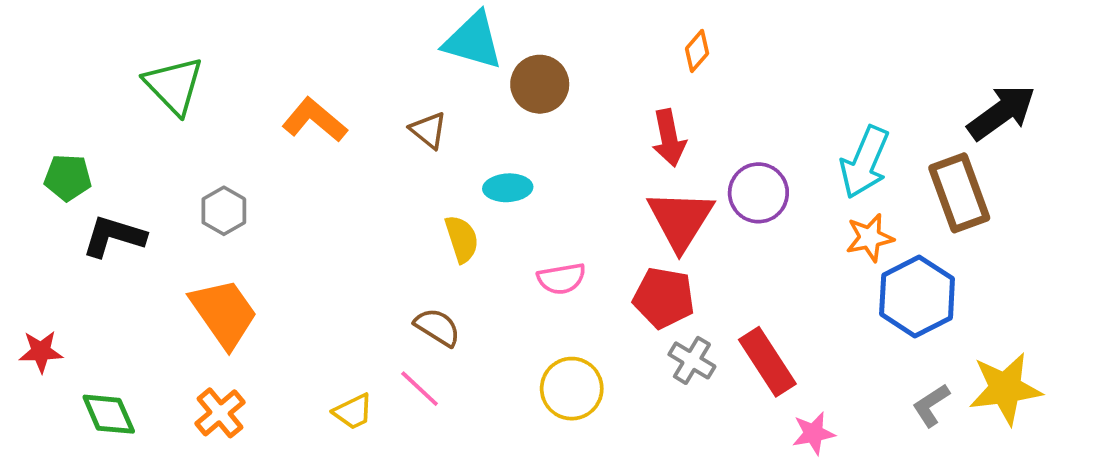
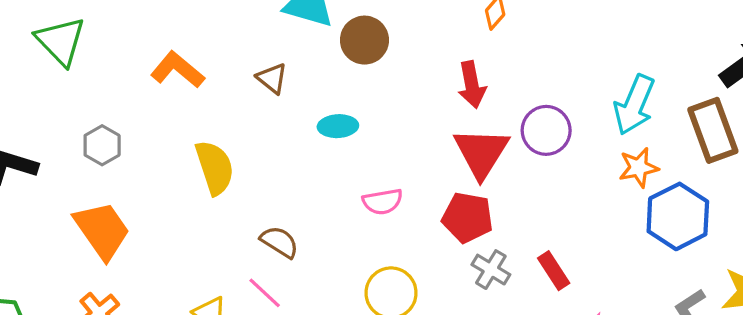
yellow semicircle: (462, 239) -> (215, 168), moved, size x1.4
red rectangle: (767, 362) -> (554, 271), size x0.7

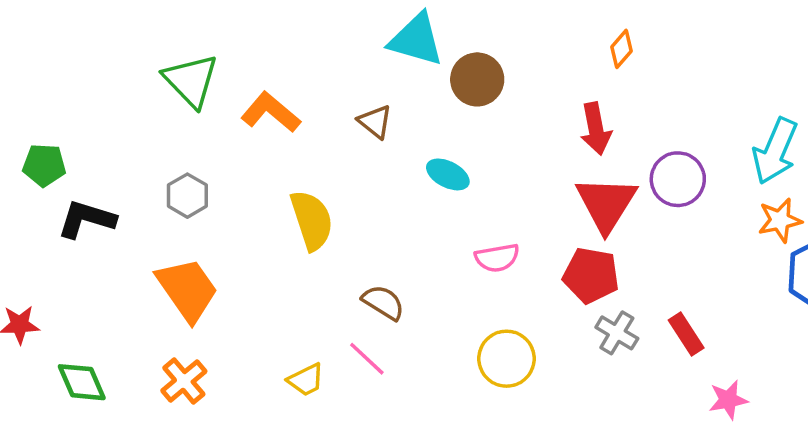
green triangle: (61, 41) -> (191, 81), moved
cyan ellipse: (338, 126) -> (448, 174), turned 30

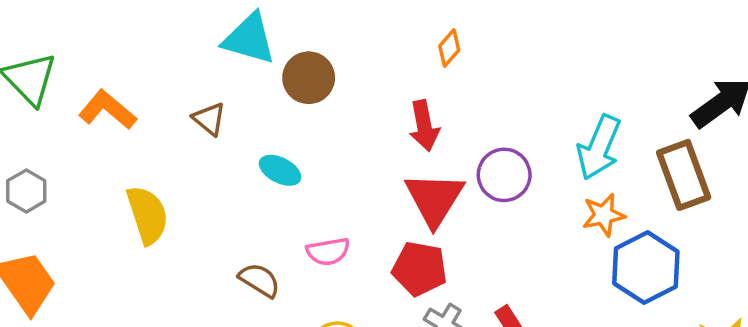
brown semicircle: (383, 302) -> (259, 280), moved

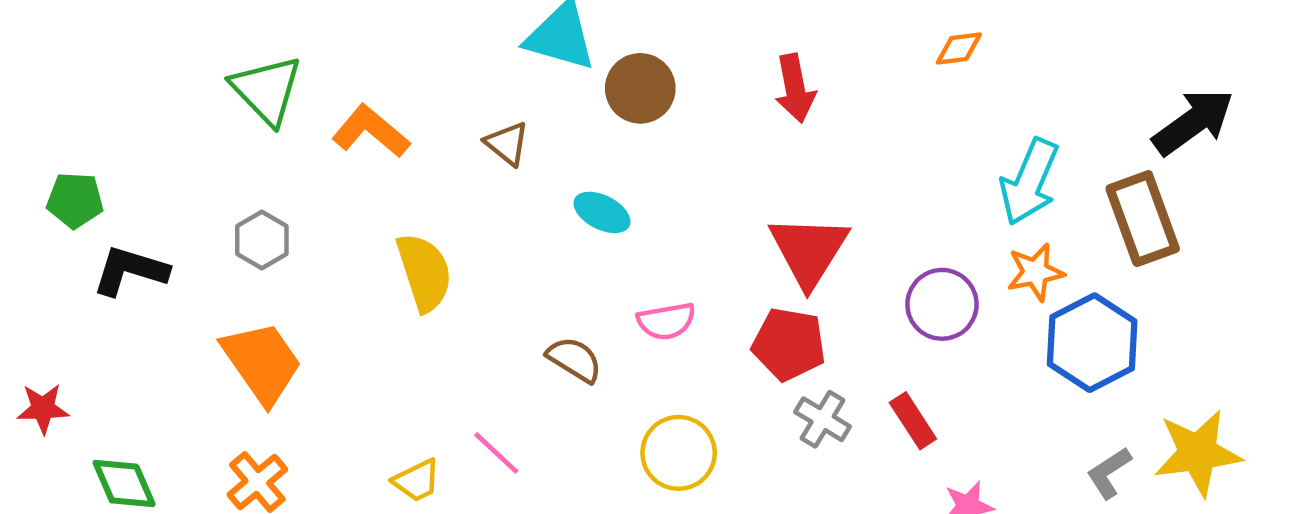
orange diamond: (449, 48) -> (959, 49), moved, turned 42
red arrow: (424, 126) -> (795, 88), moved
purple circle: (504, 175) -> (942, 304), moved

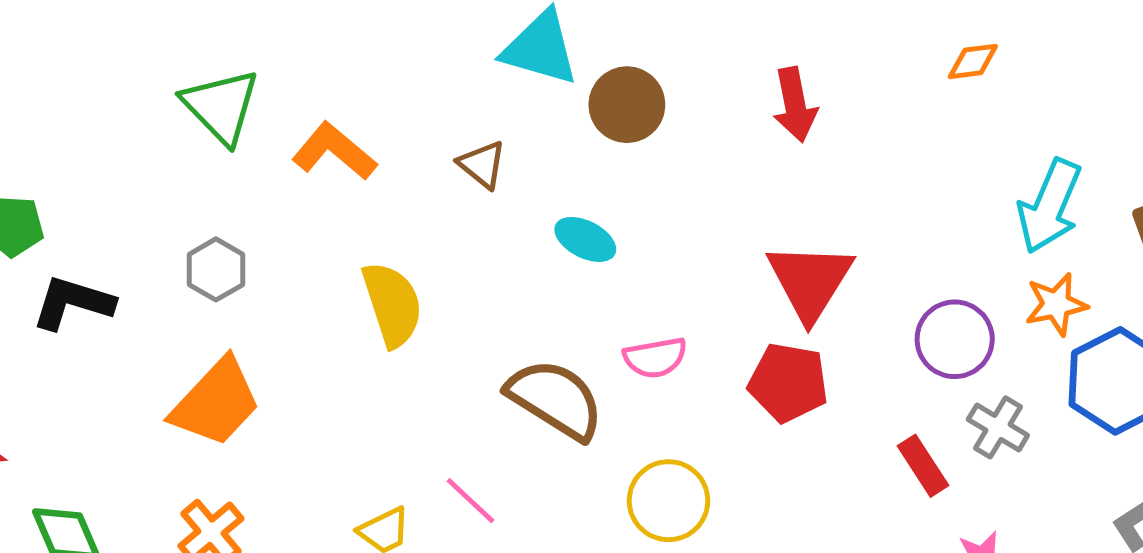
brown semicircle: (574, 359) -> (555, 399), size x1.6
orange trapezoid: (262, 363) -> (216, 402), turned 78
gray cross: (823, 419) -> (998, 427), moved

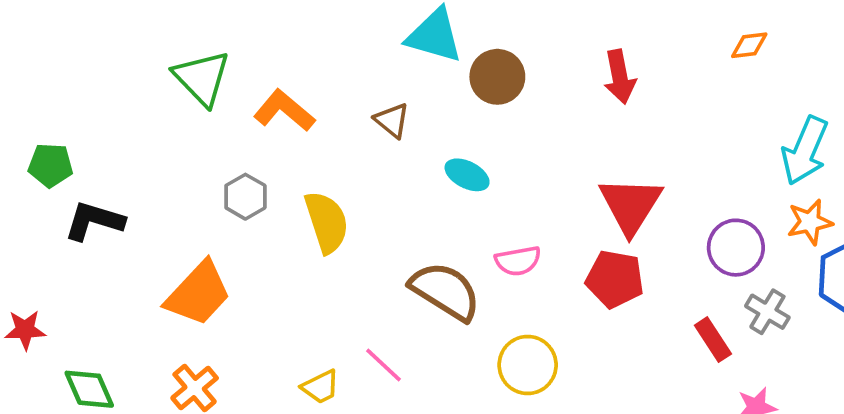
gray hexagon: (216, 269) -> (245, 197), moved

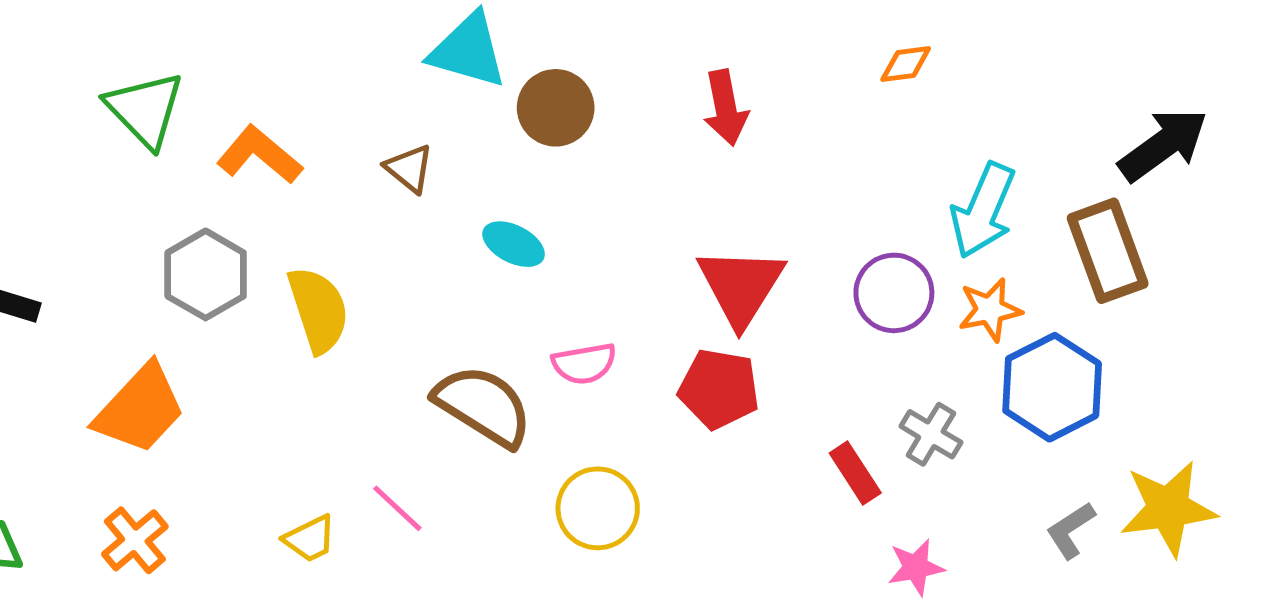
gray hexagon: (245, 197) -> (206, 274), size x1.4
purple circle: (736, 248) -> (894, 293), moved

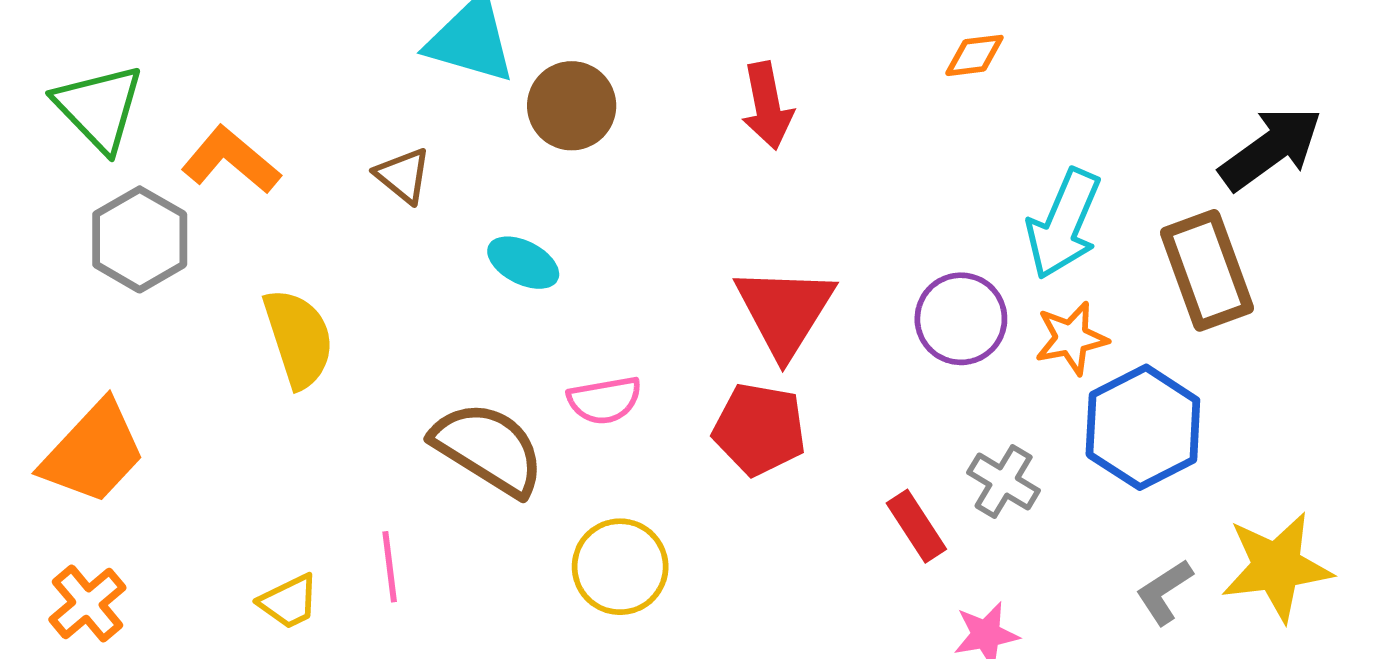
gray hexagon: (206, 274) -> (140, 239), moved
pink line: (397, 508) -> (390, 567), turned 40

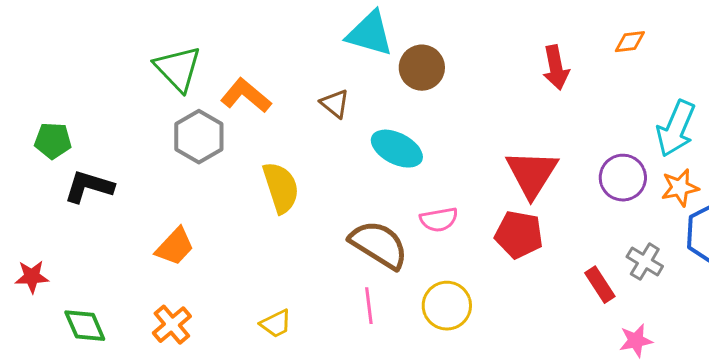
red arrow: (767, 106) -> (556, 68), moved
cyan ellipse: (523, 263) -> (397, 149), size x1.4
orange trapezoid: (93, 452) -> (175, 247), size x0.7
pink line: (390, 567) -> (369, 306), moved

